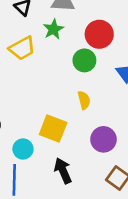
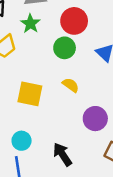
yellow semicircle: (84, 100) -> (71, 85), turned -30
yellow square: (53, 128) -> (30, 94), moved

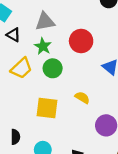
green circle: (65, 48) -> (53, 68), moved

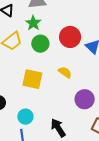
red circle: (81, 41) -> (70, 37), moved

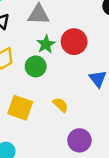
green star: (33, 23) -> (46, 44), moved
red circle: (70, 37) -> (74, 42), moved

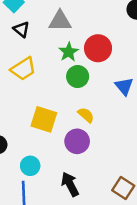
green circle: (36, 66) -> (78, 77), moved
purple circle: (79, 140) -> (77, 141), moved

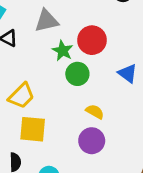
yellow trapezoid: (23, 69) -> (21, 96), moved
yellow square: (44, 119) -> (33, 129), moved

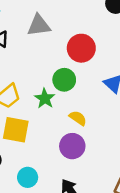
green star: (63, 51) -> (45, 98), moved

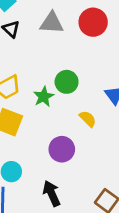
red circle: (81, 48) -> (93, 22), moved
yellow semicircle: (78, 118) -> (88, 119), moved

